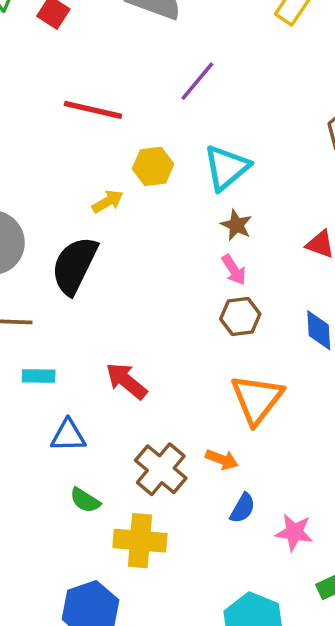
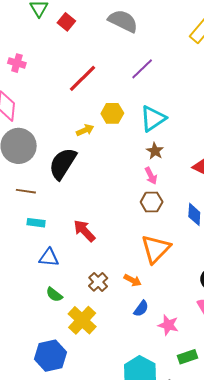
red line: (93, 110) -> (82, 78), turned -64
brown cross: (161, 469) -> (98, 282), size x0.7
yellow cross: (140, 541) -> (82, 320), turned 32

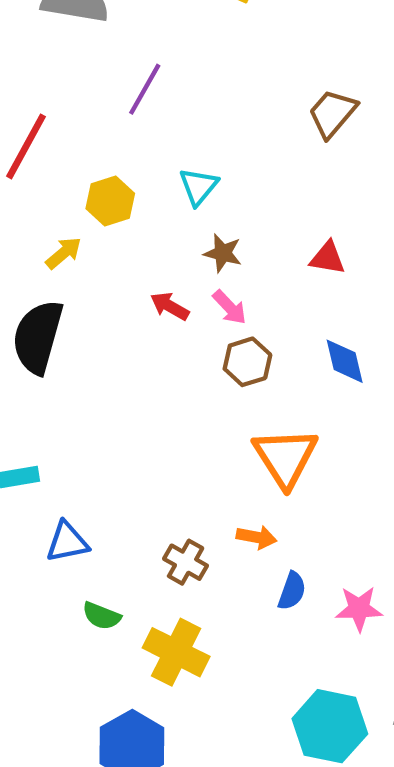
cyan triangle: (153, 119) -> (198, 186), size x0.7
red arrow: (84, 231) -> (170, 306), moved, size x0.7

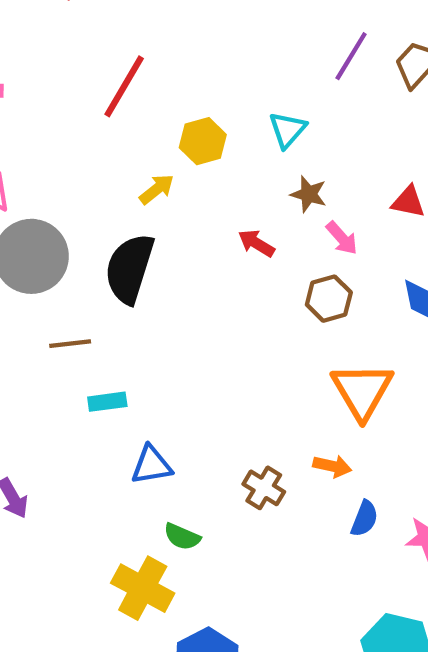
purple line: (145, 89) -> (351, 56), moved
pink arrow: (230, 307) -> (342, 238), moved
yellow cross: (176, 652) -> (143, 588), moved

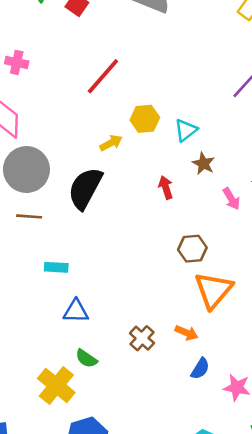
cyan triangle: (287, 130) -> (186, 130), moved
pink arrow: (342, 238) -> (231, 199), moved
red arrow: (256, 243) -> (166, 187), turned 30
brown hexagon: (329, 299) -> (192, 249), moved
brown line: (70, 344) -> (29, 216), moved

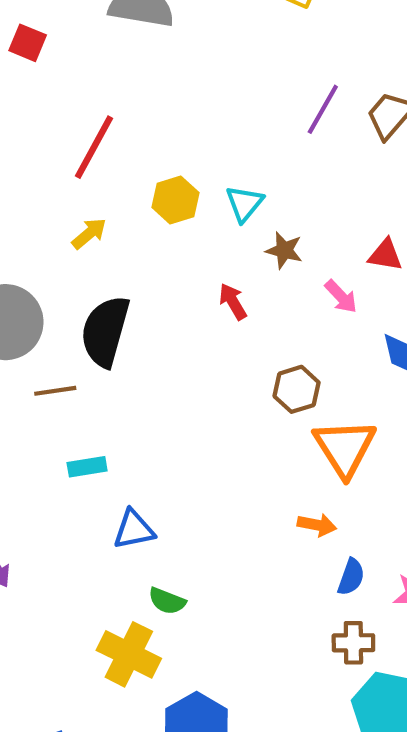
yellow arrow: (111, 143) -> (89, 233), moved
brown line: (29, 216) -> (55, 391), moved
brown cross: (142, 338) -> (353, 643), moved, turned -30

